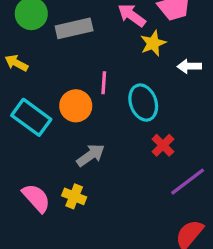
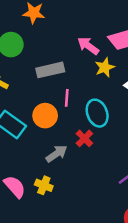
gray rectangle: (74, 28) -> (50, 70), moved
red cross: (163, 145) -> (84, 138), moved

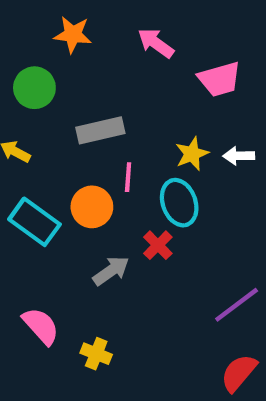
pink arrow: (88, 46) -> (156, 43), moved
yellow star: (105, 67) -> (192, 154), moved
yellow cross: (44, 185) -> (96, 354), moved

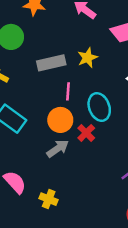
yellow star: (192, 154) -> (88, 58), moved
orange circle: (92, 207) -> (60, 120), moved

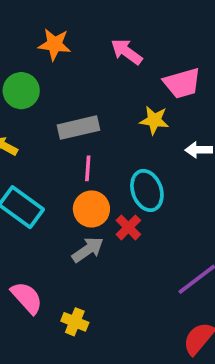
yellow star: (88, 58) -> (154, 120), moved, turned 30
pink line: (68, 91) -> (88, 168), moved

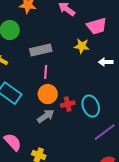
cyan ellipse: (147, 190) -> (91, 106), moved
red cross: (128, 227) -> (68, 104), turned 32

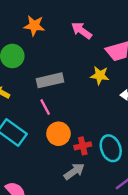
pink line: (46, 72) -> (45, 107), moved, turned -32
gray arrow: (46, 116) -> (74, 171), moved

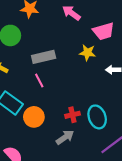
orange circle: (58, 134) -> (34, 117), moved

